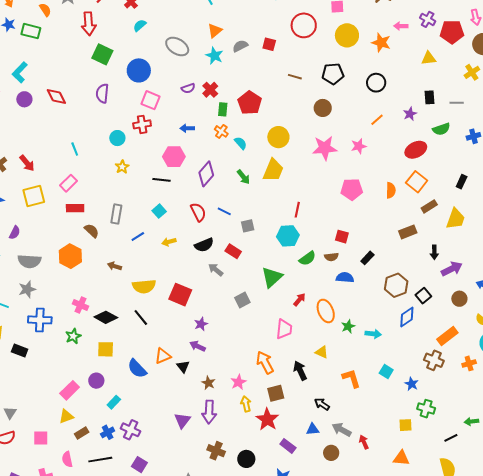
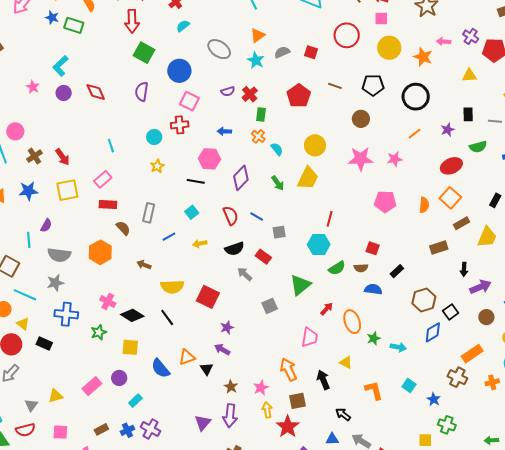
black circle: (376, 83) -> (416, 97), size x1.4
red pentagon: (250, 103) -> (299, 96), moved
yellow triangle: (66, 416) -> (56, 396), moved

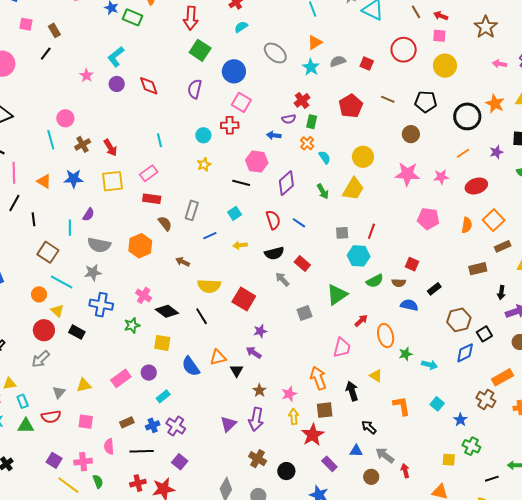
orange star: (423, 57) -> (495, 104), moved
purple semicircle: (228, 91) -> (289, 119), moved
red ellipse: (451, 166) -> (476, 186), moved
gray square: (279, 232) -> (342, 233), moved

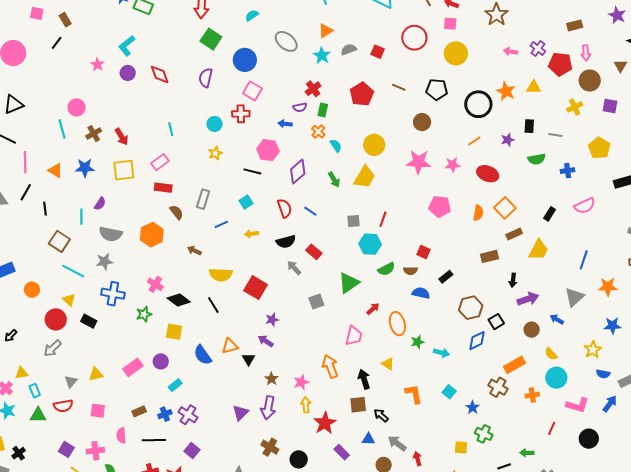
red ellipse: (476, 186) -> (488, 174), turned 40
orange circle: (39, 294) -> (32, 290), moved
brown square: (325, 410) -> (358, 405), moved

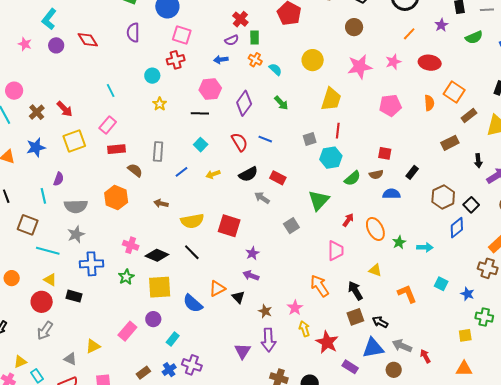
yellow trapezoid: (365, 177) -> (331, 99), moved
yellow square: (174, 332) -> (160, 287), size x1.4
gray triangle: (71, 382) -> (70, 359), turned -32
blue triangle: (368, 439) -> (373, 348), size x1.6

